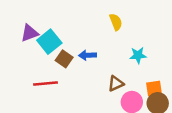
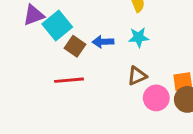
cyan star: (138, 55) -> (139, 37), moved
red line: (46, 84) -> (69, 80), moved

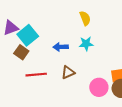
brown square: (75, 46) -> (21, 52), moved
brown triangle: (137, 76) -> (68, 72), moved

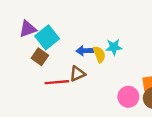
yellow semicircle: (85, 18) -> (99, 54), moved
brown triangle: (68, 72) -> (77, 74), moved

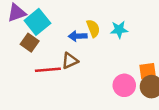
cyan star: (114, 47) -> (119, 30), moved
yellow semicircle: (99, 54) -> (93, 28), moved

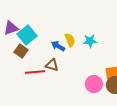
blue arrow: (78, 36) -> (58, 46), turned 32
brown triangle: (70, 61) -> (52, 65), turned 40

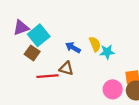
yellow semicircle: (70, 40) -> (95, 44), moved
cyan star: (90, 41) -> (107, 52), moved

